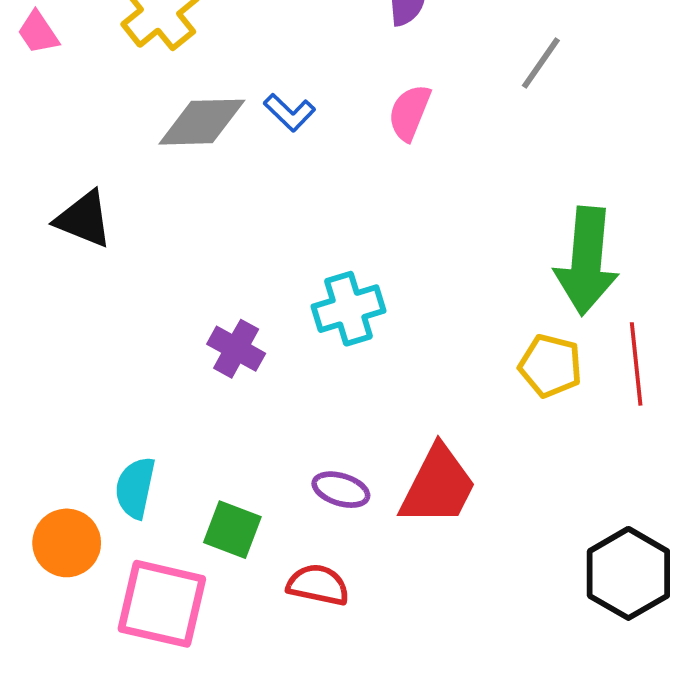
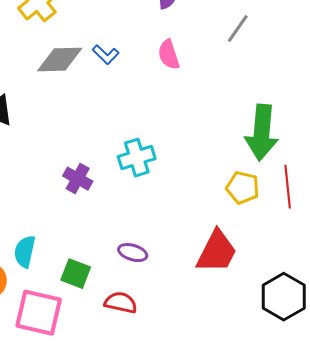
pink semicircle: (409, 112) -> (169, 55), turned -40
red trapezoid: (438, 486) -> (217, 252), moved

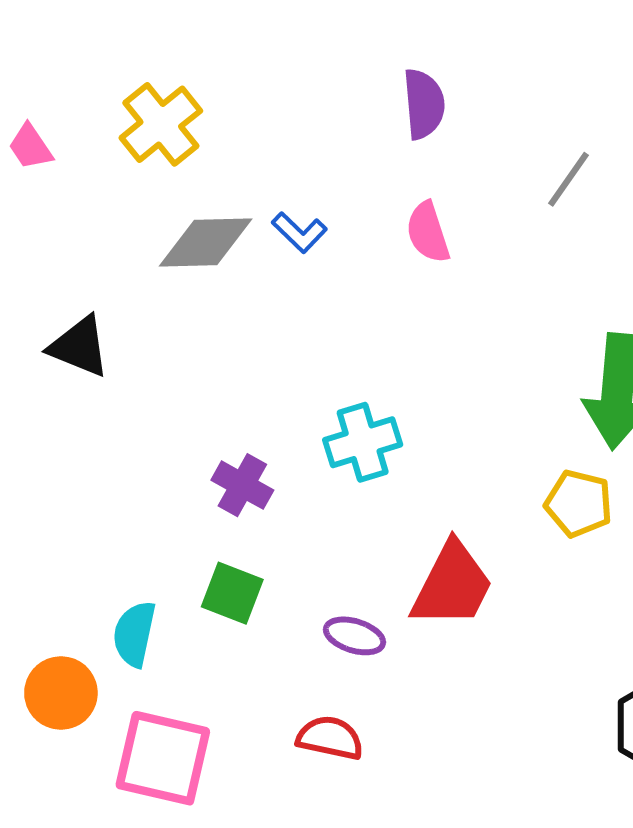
red trapezoid: (217, 252) -> (452, 585), moved
green square: (76, 274) -> (232, 593), moved

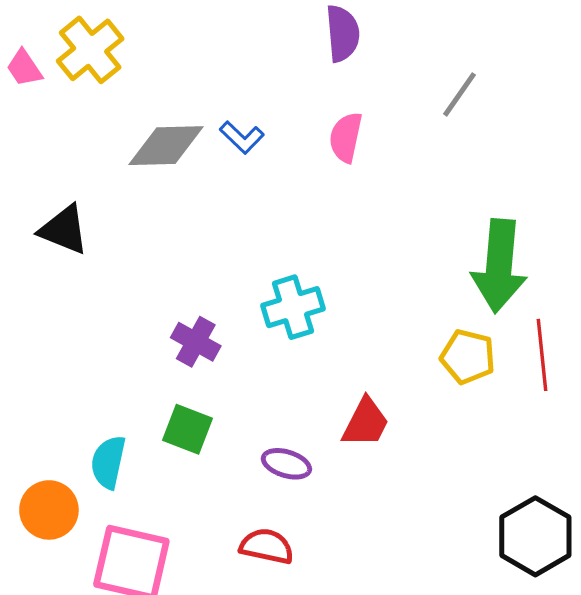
yellow cross: (161, 124) -> (90, 50), moved
pink semicircle: (428, 232) -> (346, 137), turned 30
red trapezoid: (452, 585) -> (366, 423), size x0.7

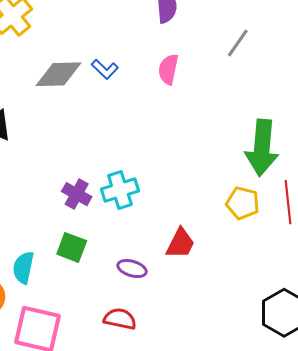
cyan cross: (293, 307) -> (120, 190), moved

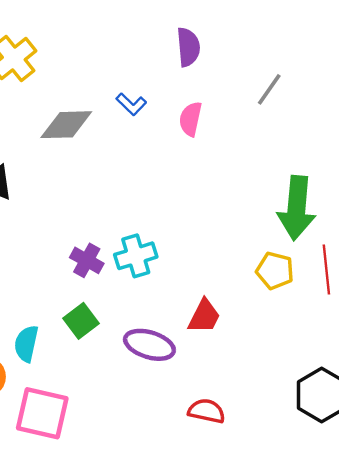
blue L-shape: (105, 69) -> (131, 104), moved
green square: (72, 247) -> (81, 321), turned 32
purple ellipse: (132, 269) -> (149, 345), size x1.5
red semicircle: (120, 319) -> (207, 411), moved

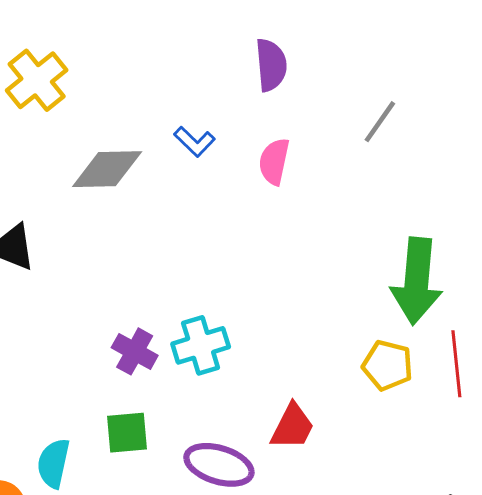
green square: (81, 321) -> (127, 433), turned 32

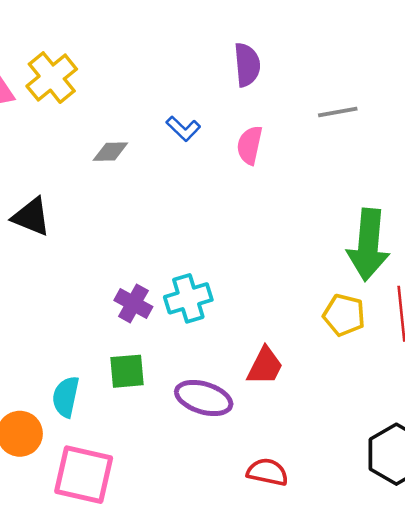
gray line: (380, 122) -> (338, 112), turned 45
gray diamond: (107, 169) -> (110, 152), size x0.6

